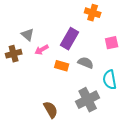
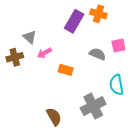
purple rectangle: (70, 39) -> (74, 21), moved
gray semicircle: (86, 63) -> (97, 54), moved

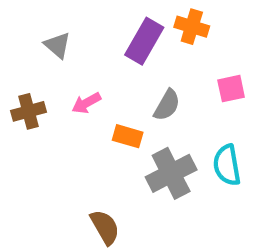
gray triangle: (30, 37) -> (57, 45), moved
gray semicircle: (97, 54) -> (167, 105), moved, turned 98
gray cross: (93, 106) -> (171, 173), moved

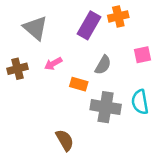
orange cross: (192, 27) -> (118, 16), turned -30
gray triangle: (57, 45) -> (35, 28), size x1.5
gray cross: (171, 173) -> (106, 107), turned 36

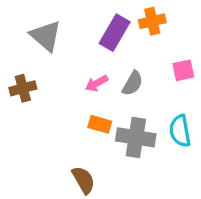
pink arrow: (53, 64) -> (97, 83), moved
orange rectangle: (79, 84) -> (100, 124), moved

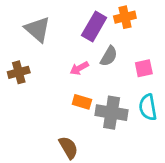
pink square: (183, 70) -> (144, 68), moved
gray semicircle: (133, 83) -> (109, 56), moved

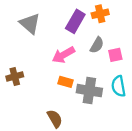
gray semicircle: (109, 56) -> (97, 45), moved
pink arrow: (79, 68) -> (63, 55), size x1.5
brown cross: (19, 72) -> (15, 76), moved

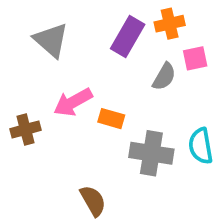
pink arrow: (63, 55) -> (73, 102), moved
pink square: (115, 55) -> (195, 58), moved
orange rectangle: (66, 82) -> (111, 119), moved

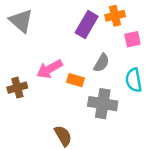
gray triangle: (51, 40) -> (21, 21), moved
gray semicircle: (164, 77) -> (101, 63), moved
cyan semicircle: (201, 146) -> (134, 80), moved

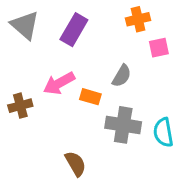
purple rectangle: (87, 24) -> (74, 30), moved
cyan semicircle: (134, 80) -> (163, 132), moved

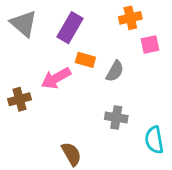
orange rectangle: (90, 97) -> (85, 60), moved
gray cross: (123, 125) -> (116, 117), size x0.7
cyan semicircle: (163, 132) -> (154, 140), moved

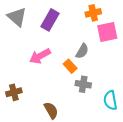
pink square: (150, 45) -> (107, 32), size x1.5
orange rectangle: (85, 60) -> (70, 66), moved, turned 32
brown cross: (19, 99) -> (14, 92), moved

